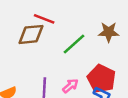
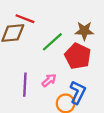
red pentagon: (101, 79) -> (78, 56), moved

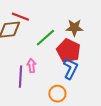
pink arrow: (49, 80) -> (31, 66), moved, turned -56
blue L-shape: (78, 92) -> (70, 69), moved

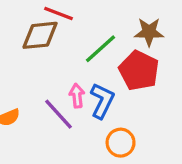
blue L-shape: (70, 69) -> (102, 101), moved
purple line: (20, 77) -> (59, 114), turned -45

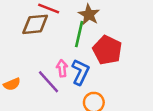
brown star: (149, 32) -> (89, 15), moved, turned 30
green line: (100, 49) -> (79, 34), turned -35

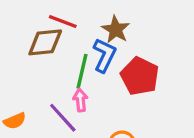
green line: (79, 34) -> (82, 71), moved
blue L-shape: (80, 72) -> (104, 55), moved

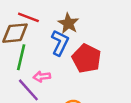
green line: (82, 71) -> (21, 57), moved
pink arrow: (80, 100) -> (42, 77), turned -91

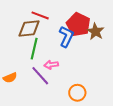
brown star: (68, 23) -> (95, 32), moved
red pentagon: (87, 58) -> (78, 24), moved

